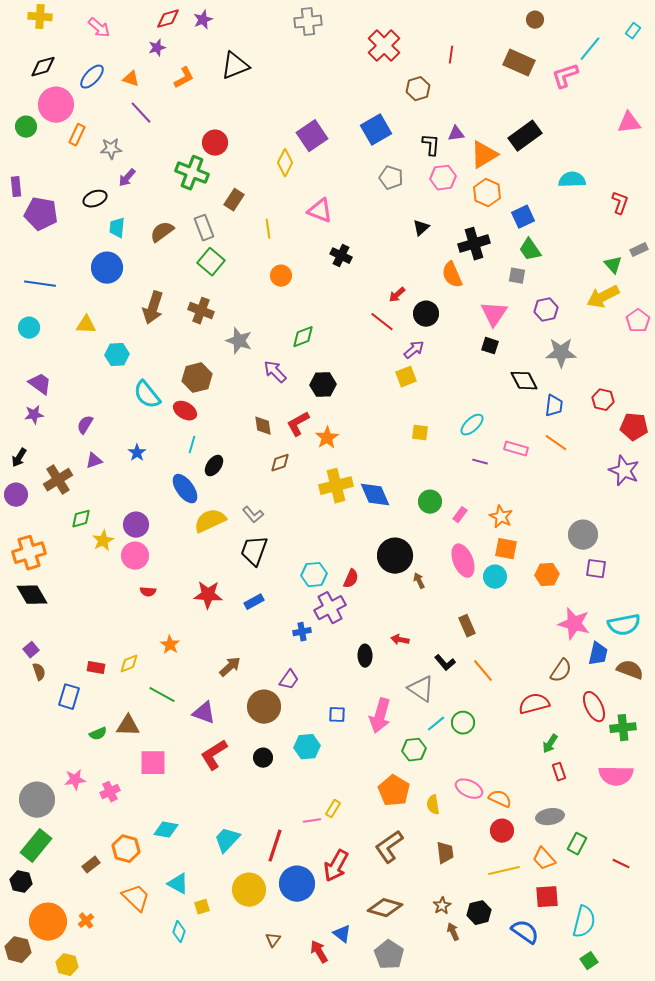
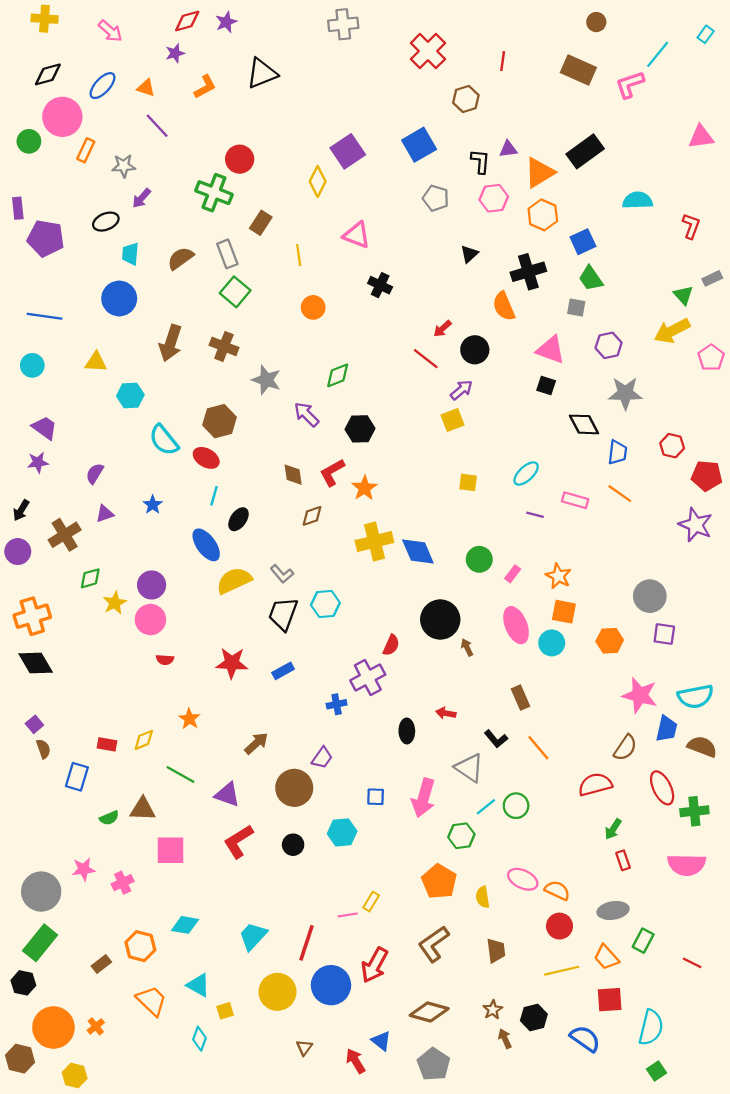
pink triangle: (494, 314) -> (551, 350), turned -44
cyan hexagon: (314, 575) -> (325, 604), moved

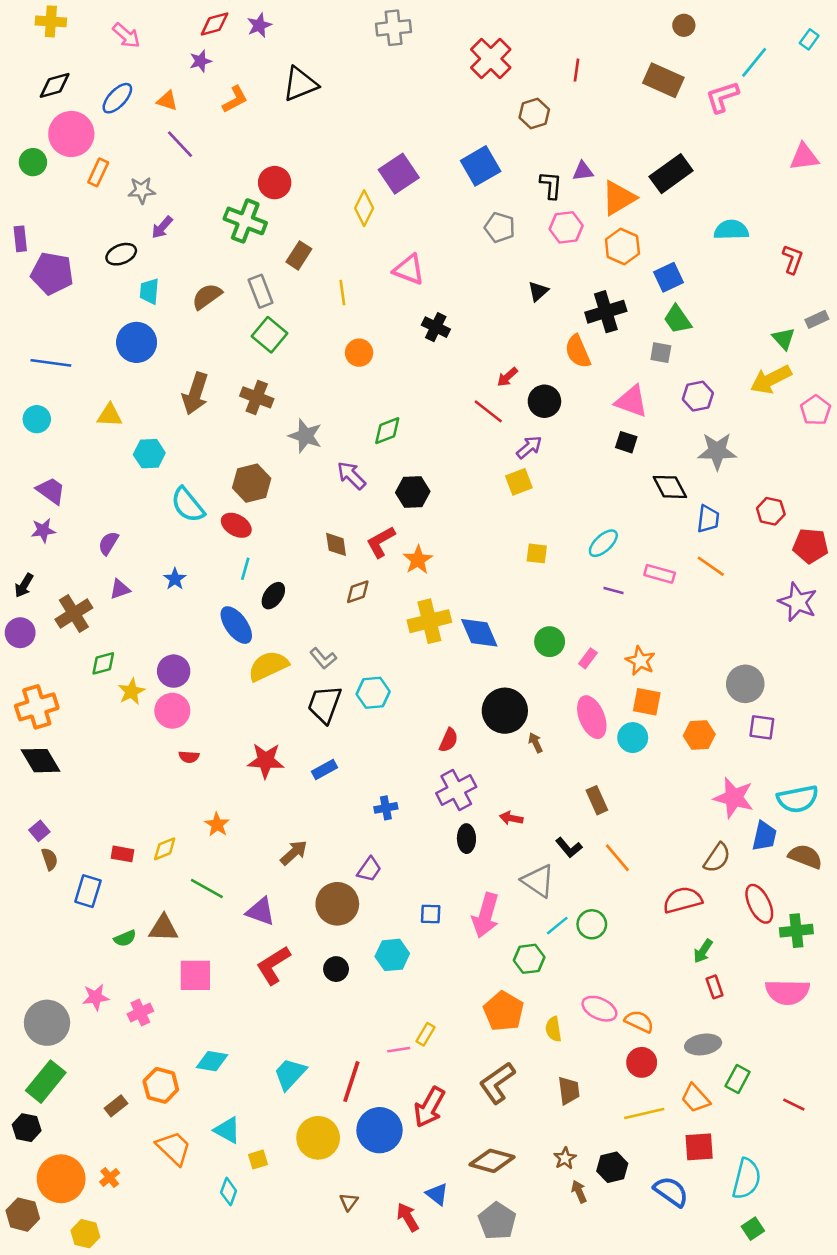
purple cross: (368, 677) -> (456, 790), moved

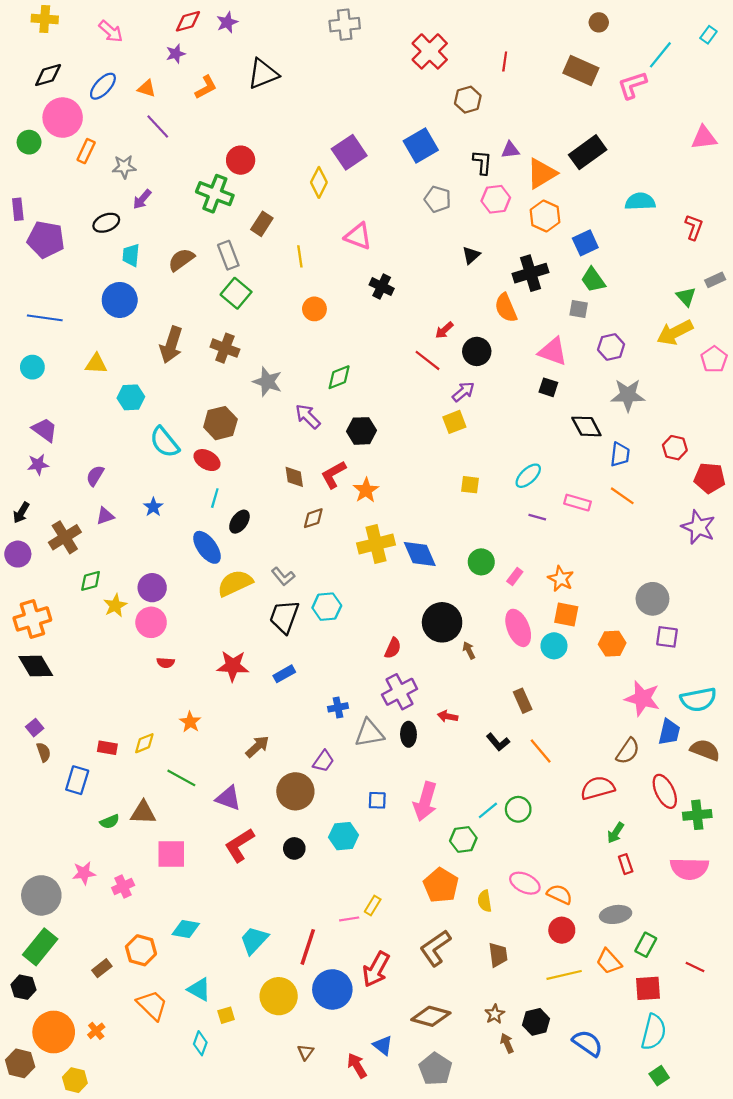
gray triangle: (538, 881) -> (369, 733), moved, turned -44
red square: (699, 1147) -> (648, 988), moved

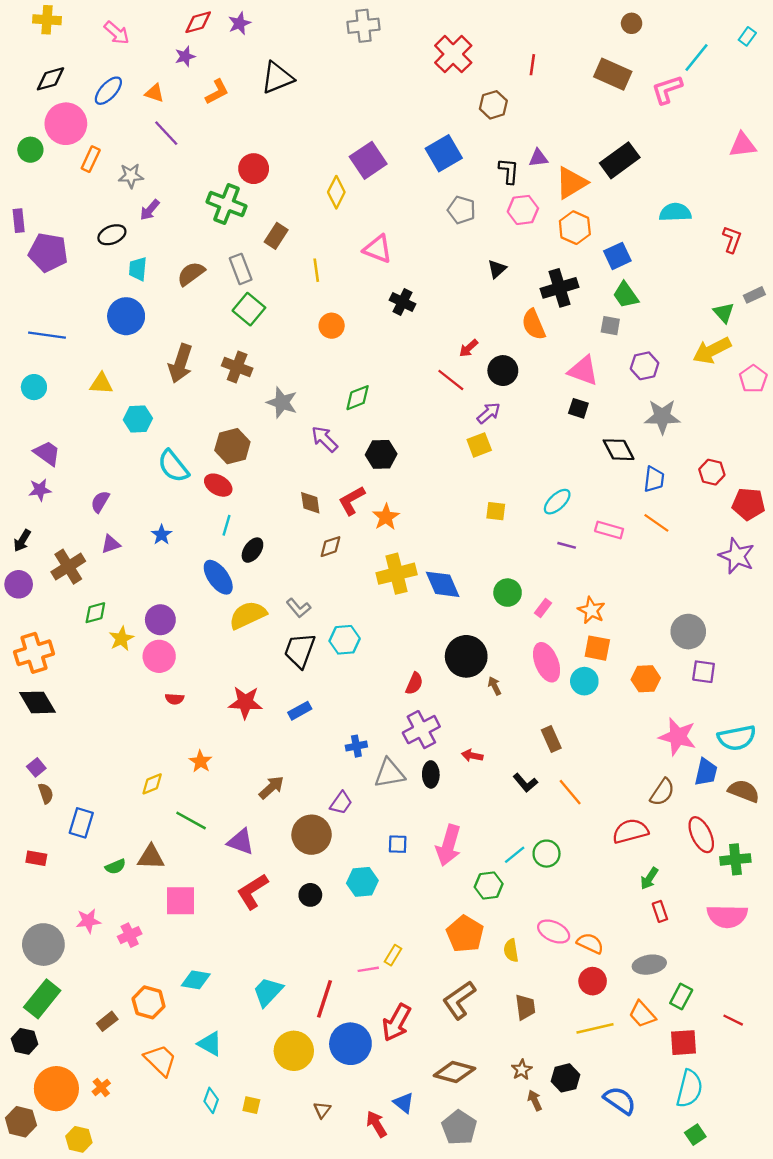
red rectangle: (107, 748) -> (36, 858), moved
yellow square: (226, 1015) -> (251, 1105), moved, turned 30

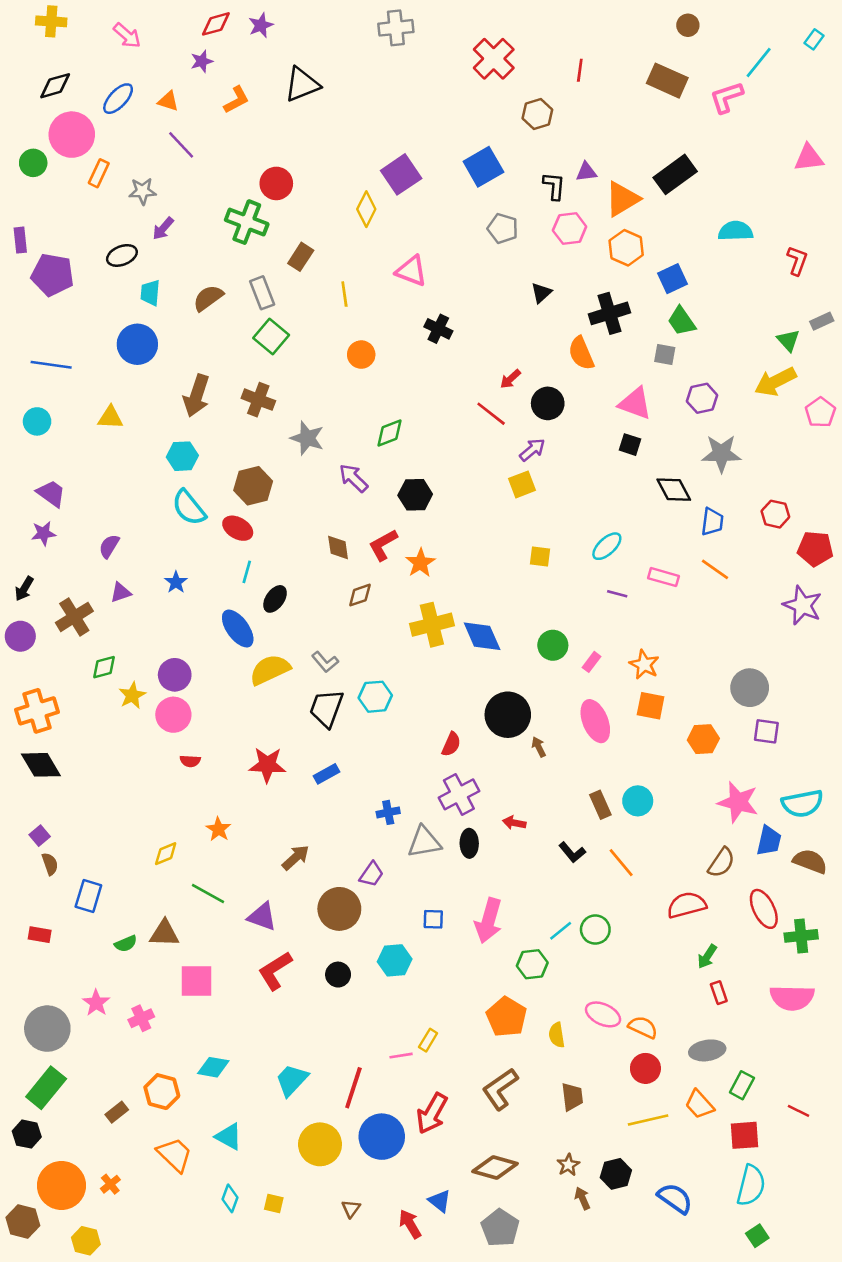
cyan hexagon: (138, 419) -> (182, 456), moved
cyan circle: (584, 681) -> (638, 801), moved
pink star: (88, 921) -> (96, 1003), turned -30

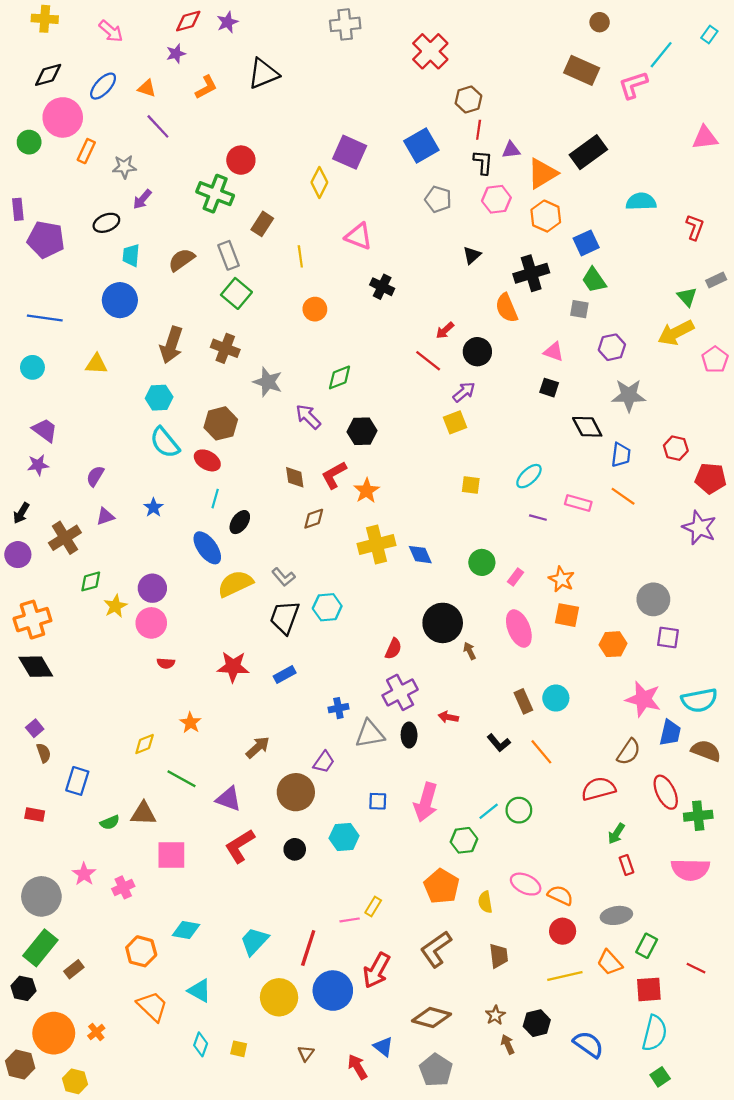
red line: (580, 70) -> (479, 130), moved
purple square: (401, 174) -> (350, 152), turned -32
pink triangle: (635, 403) -> (554, 352), size x0.7
blue diamond: (482, 636) -> (420, 555), size x0.7
brown rectangle: (117, 1112) -> (74, 969), moved

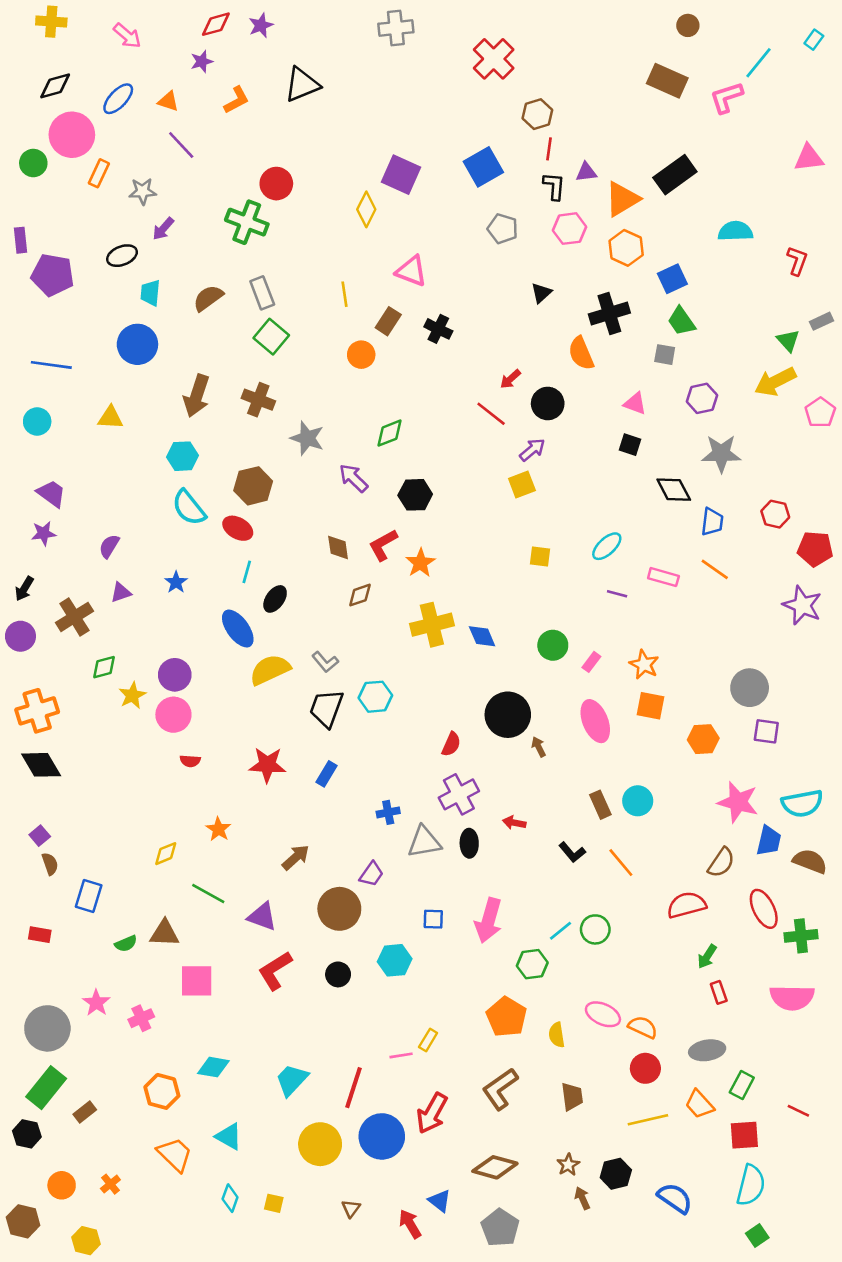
brown rectangle: (262, 224) -> (388, 321), moved
blue rectangle: (285, 674) -> (326, 774), turned -30
orange circle: (54, 1033) -> (62, 1185), size x0.6

